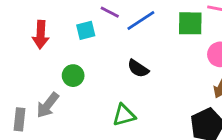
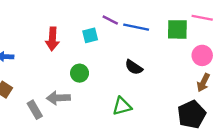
blue line: (141, 20) -> (136, 27), turned 45
gray arrow: (48, 105) -> (58, 98), turned 50
gray rectangle: (19, 119) -> (35, 110), turned -36

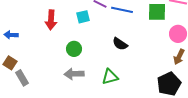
gray arrow: (58, 98) -> (74, 74), moved
gray rectangle: (35, 110) -> (22, 78), moved

